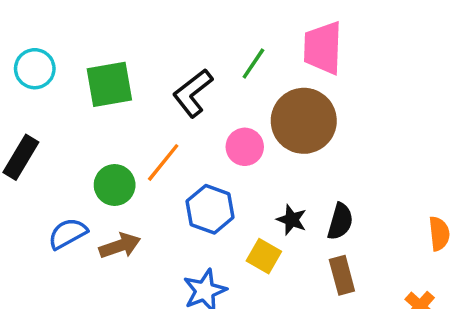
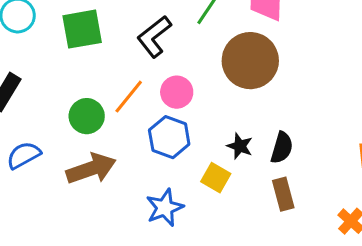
pink circle: (245, 147) -> (177, 92), moved
blue semicircle: (68, 234) -> (24, 155), moved
brown arrow: (120, 246) -> (91, 169), size x1.4

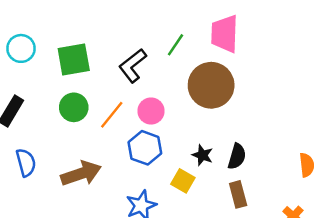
green circle: (87, 116) -> (74, 107), moved
blue semicircle: (24, 155) -> (26, 163), turned 104

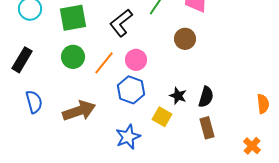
brown circle: (211, 85) -> (185, 39), size x0.6

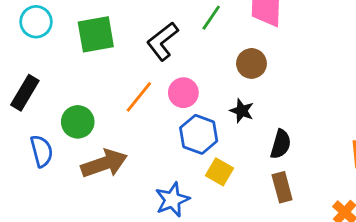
green circle: (73, 57) -> (78, 122), moved
blue hexagon: (131, 90) -> (199, 134), moved
black star: (178, 96) -> (242, 111), moved

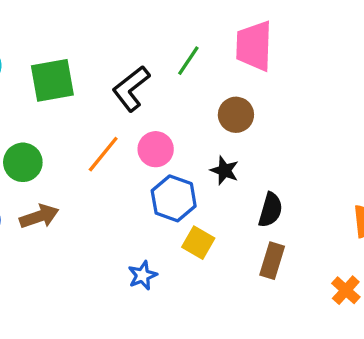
green circle: (78, 122) -> (23, 162), moved
brown arrow: (104, 164) -> (39, 216), moved, size x0.7
brown rectangle: (282, 187) -> (272, 261), turned 32
blue star: (172, 200) -> (143, 275), size x0.7

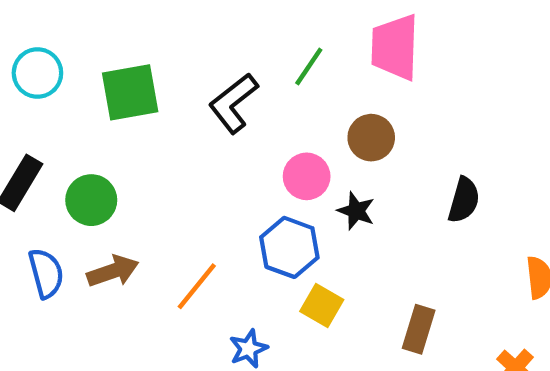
pink circle: (156, 149) -> (307, 176), moved
orange line: (103, 154) -> (197, 286), moved
black semicircle: (270, 210) -> (464, 200), moved

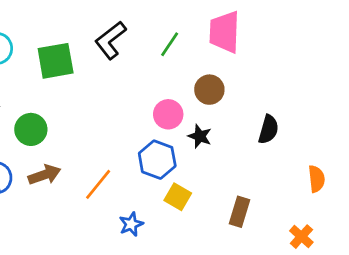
black L-shape: (233, 103) -> (111, 40), moved

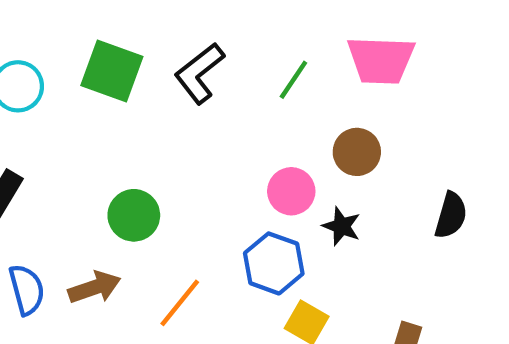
pink trapezoid: (225, 32) -> (381, 60), turned -90
green square: (56, 61) -> (112, 71), moved, turned 30
green circle: (31, 129) -> (134, 215), moved

